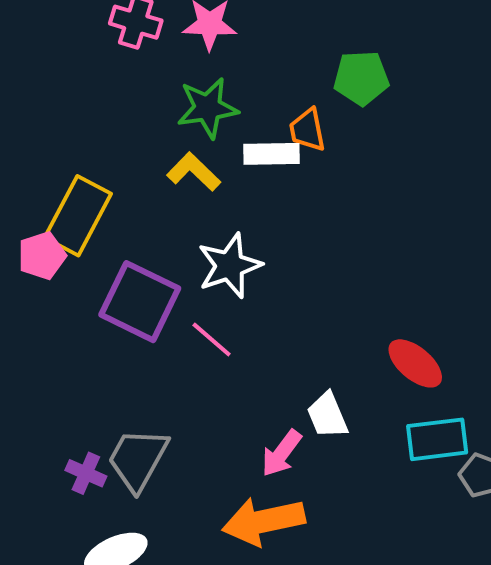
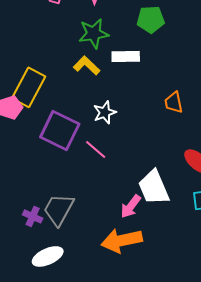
green pentagon: (361, 78) -> (151, 19), moved
orange trapezoid: (307, 130) -> (174, 102), moved
white star: (230, 266) -> (105, 112), size x0.7
white trapezoid: (327, 415) -> (154, 187), size x1.5

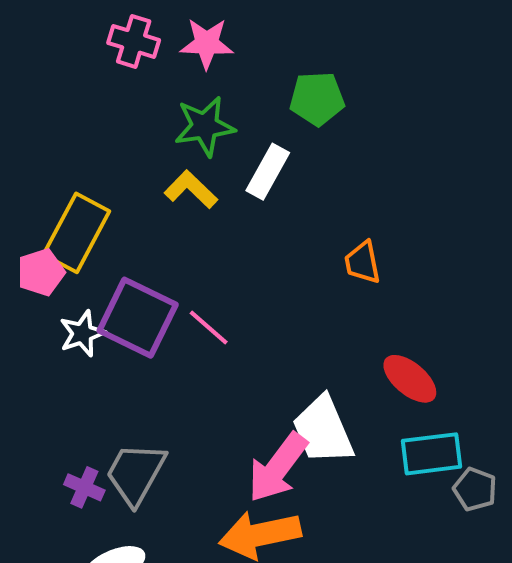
white rectangle: (126, 56) -> (268, 172), turned -60
white star: (105, 112) -> (82, 333), moved
pink line: (96, 149) -> (209, 328), moved
pink arrow: (131, 206) -> (278, 468), size x1.5

